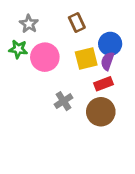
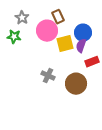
pink circle: (45, 57) -> (47, 31), moved
red rectangle: (103, 84) -> (92, 62), moved
gray cross: (64, 101) -> (48, 76), turned -32

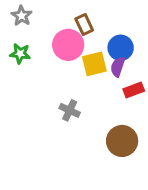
gray star: (22, 18) -> (22, 16), moved
brown circle: (76, 84) -> (122, 141), moved

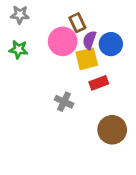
gray star: (22, 16) -> (20, 15), turned -30
purple semicircle: (118, 67) -> (89, 40), moved
red rectangle: (134, 90) -> (99, 83), moved

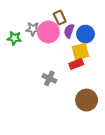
gray star: (20, 15) -> (33, 29), moved
yellow square: (87, 59) -> (80, 52), moved

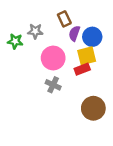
pink circle: (48, 32) -> (53, 58), moved

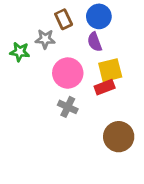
brown rectangle: (64, 19) -> (64, 19), moved
purple semicircle: (74, 33) -> (95, 42), turned -40
blue circle: (92, 37) -> (99, 16), moved

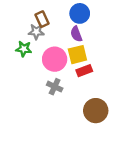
brown rectangle: (64, 19) -> (42, 19), moved
green star: (20, 52) -> (24, 49), moved
yellow square: (110, 70) -> (77, 55), moved

